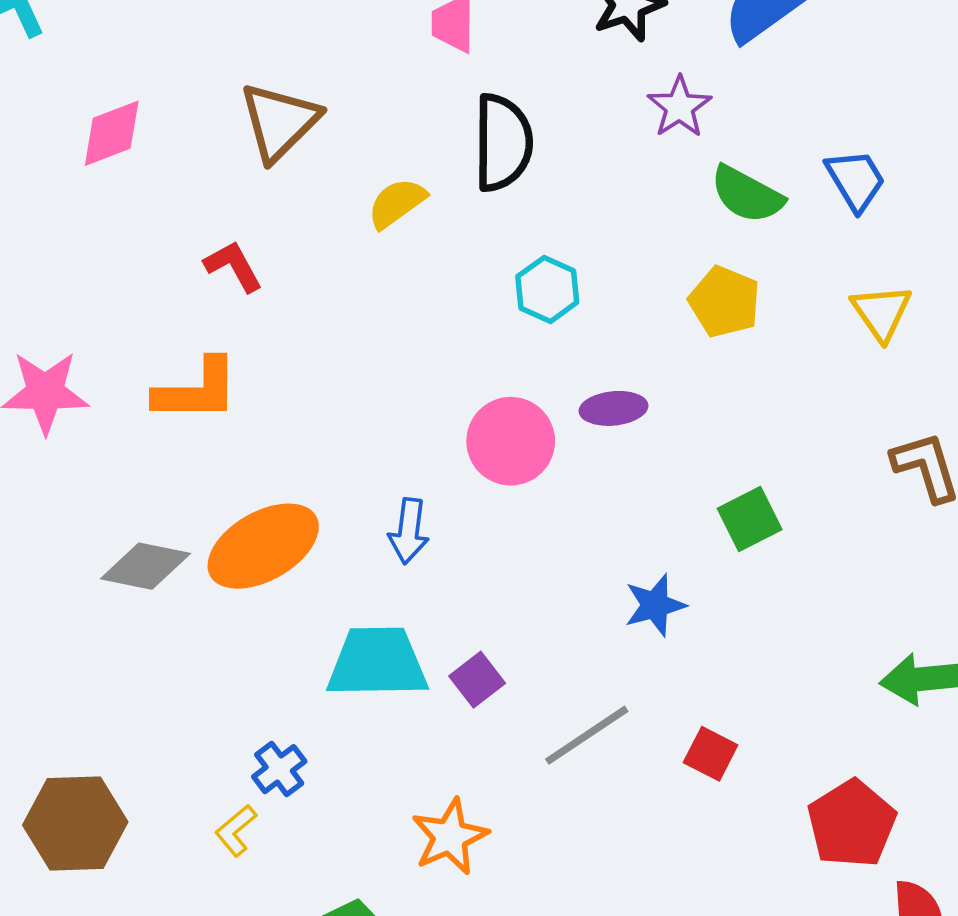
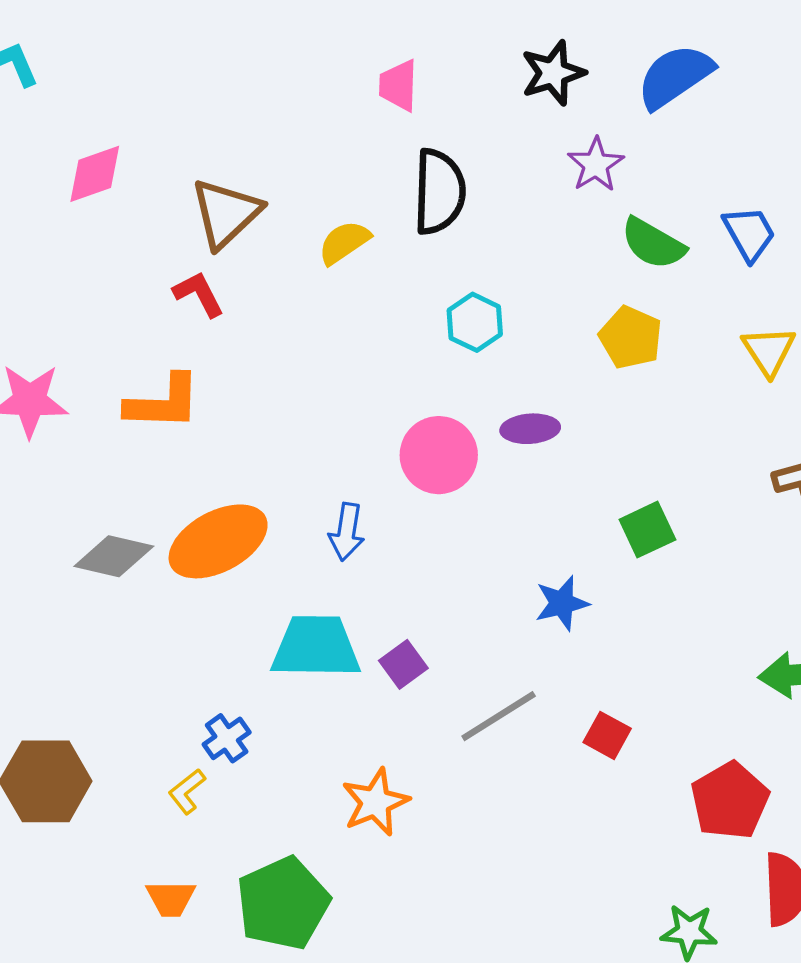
brown triangle: (279, 122) -> (226, 213), moved

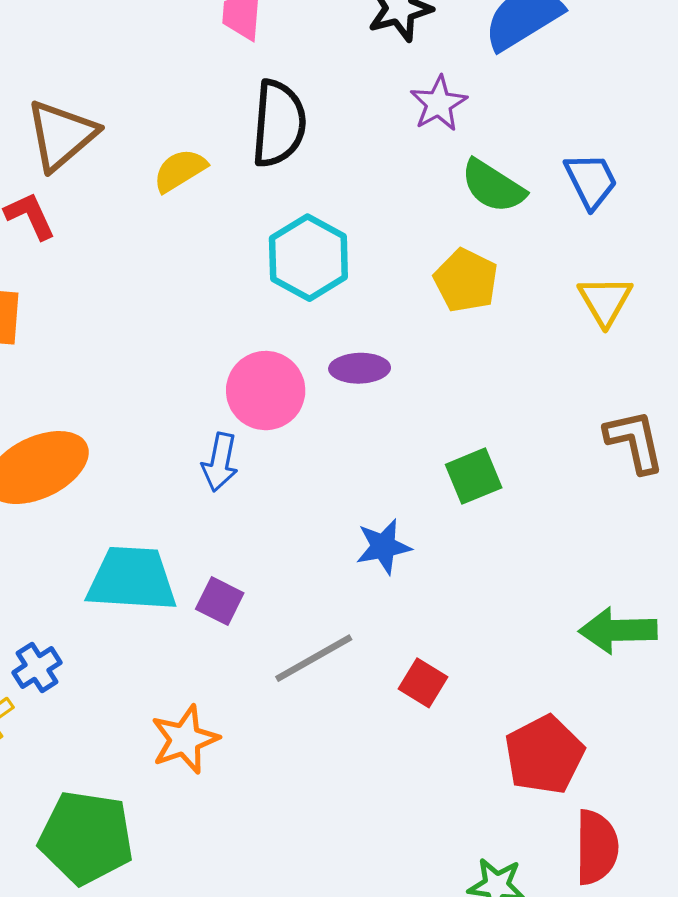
cyan hexagon: (475, 322) -> (308, 258), size x1.4
blue arrow: (347, 532) -> (220, 462), moved
purple square: (403, 664) -> (220, 601), turned -30
green pentagon: (283, 903) -> (86, 838), turned 30

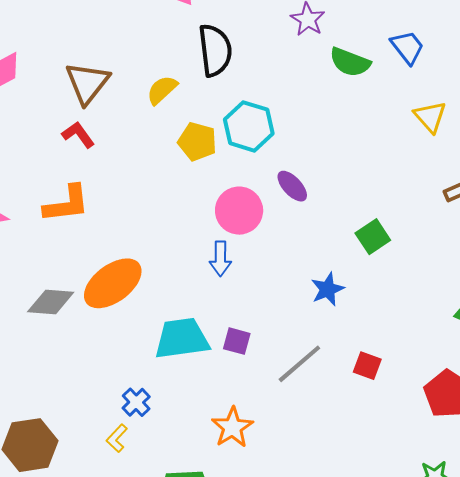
yellow pentagon: (466, 280) -> (197, 142), moved
purple ellipse: (360, 368) -> (292, 186), turned 60

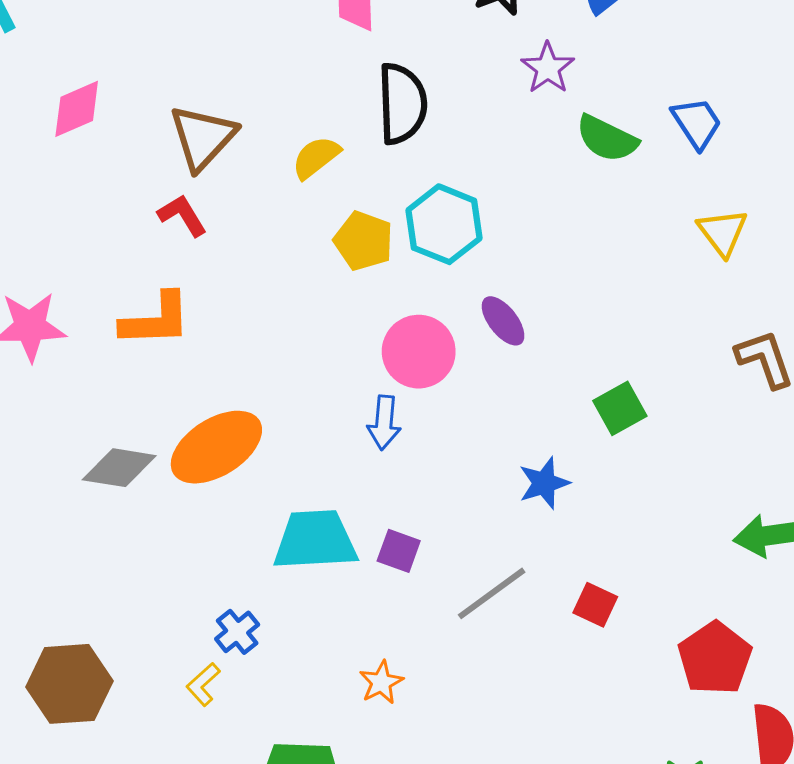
orange star: (232, 427) -> (381, 682), size x0.7

